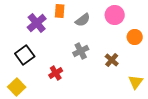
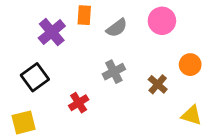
orange circle: (135, 37) -> (190, 65), moved
yellow triangle: (136, 82) -> (192, 115), turned -49
yellow square: (17, 87) -> (24, 122), turned 30

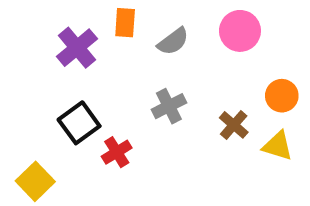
black square: (35, 77) -> (79, 123), moved
yellow triangle: (192, 115) -> (278, 146), moved
yellow square: (24, 122) -> (35, 181), turned -30

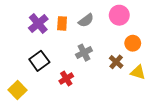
orange rectangle: (125, 23) -> (62, 23), moved
orange circle: (282, 96) -> (133, 43), moved
red cross: (117, 152) -> (66, 79), moved

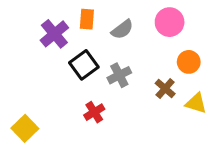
orange rectangle: (62, 23) -> (87, 19), moved
black square: (39, 61) -> (84, 65), moved

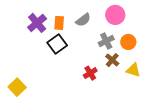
orange rectangle: (87, 19) -> (59, 23), moved
gray cross: (119, 75) -> (106, 41), moved
red cross: (94, 112) -> (90, 73), moved

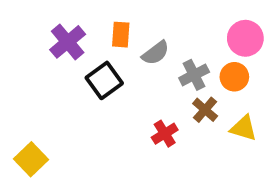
pink circle: (115, 15) -> (245, 38), moved
gray semicircle: (83, 20) -> (156, 53), moved
orange rectangle: (59, 23) -> (121, 35), moved

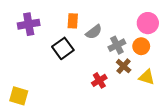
purple cross: (68, 42) -> (29, 24), moved, turned 30
yellow square: (31, 159) -> (19, 96), turned -30

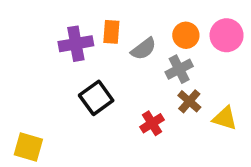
purple cross: (29, 24) -> (76, 44), moved
orange circle: (141, 46) -> (186, 35), moved
black square: (63, 48) -> (96, 98), moved

